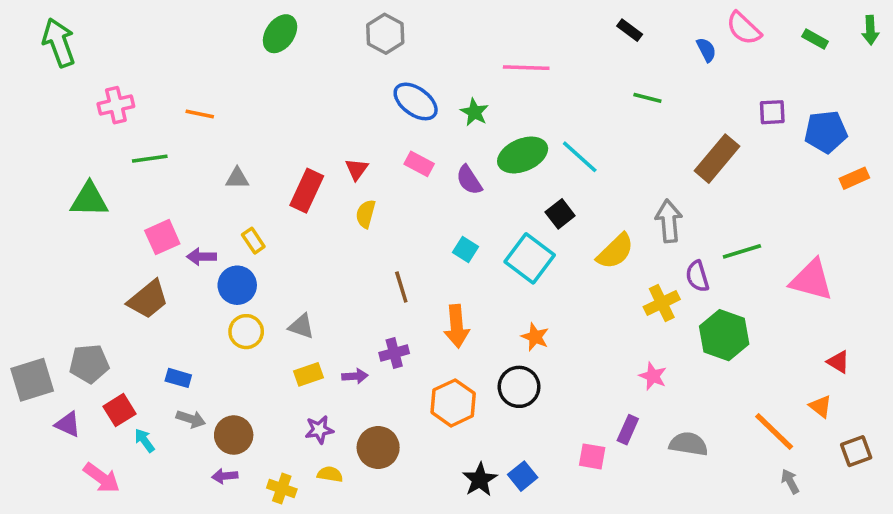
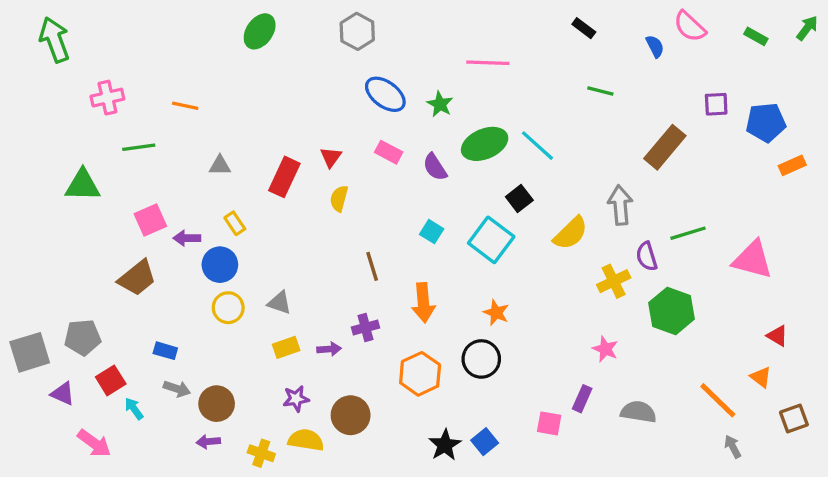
green arrow: (870, 30) -> (807, 28), turned -140
yellow semicircle: (330, 474) -> (306, 440), size x1.5

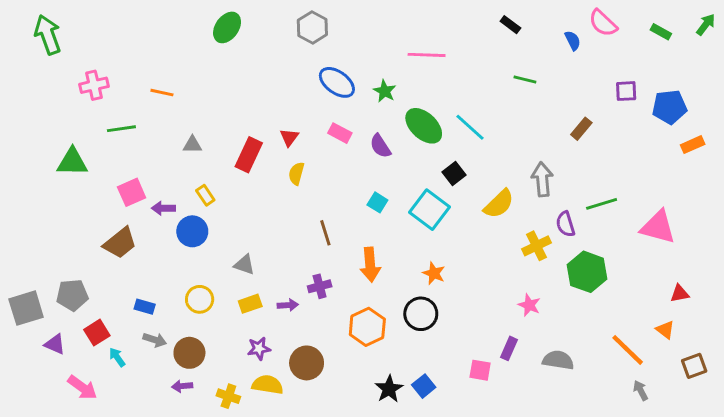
green ellipse: (485, 144) -> (424, 126), turned 66
brown rectangle: (665, 147) -> (581, 129), size x0.6
yellow circle: (228, 308) -> (200, 299), moved
red triangle: (777, 336) -> (680, 294), turned -42

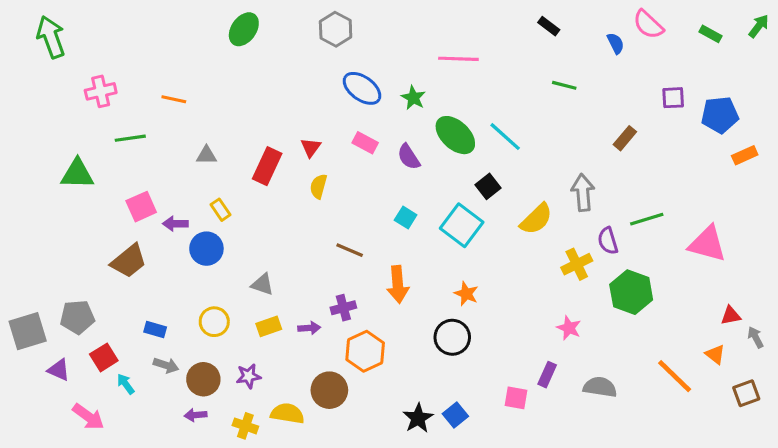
brown line: (325, 233) -> (350, 250), turned -50
orange hexagon: (367, 327) -> (365, 351), moved
purple star: (259, 348) -> (248, 376), moved
gray arrow: (641, 390) -> (756, 337), moved

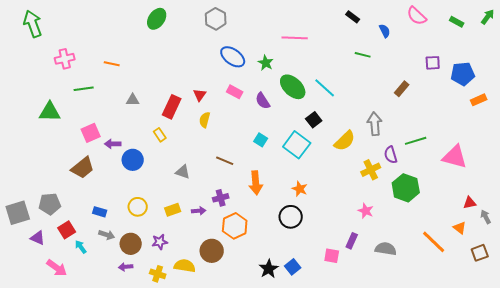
blue semicircle: (616, 43) -> (385, 31), moved
yellow rectangle: (220, 210) -> (160, 135), moved
gray triangle: (262, 284) -> (183, 172), moved

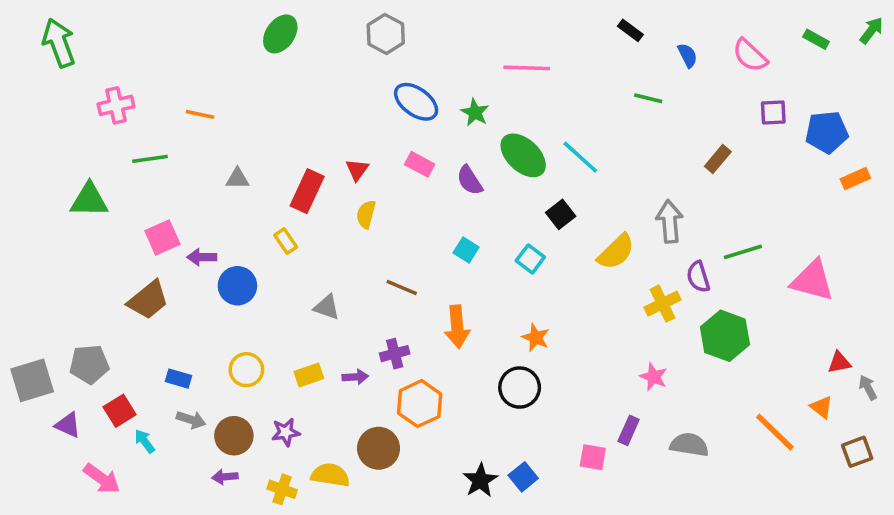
pink semicircle: (417, 16) -> (750, 55), moved
cyan square: (297, 145) -> (530, 259), size x0.6

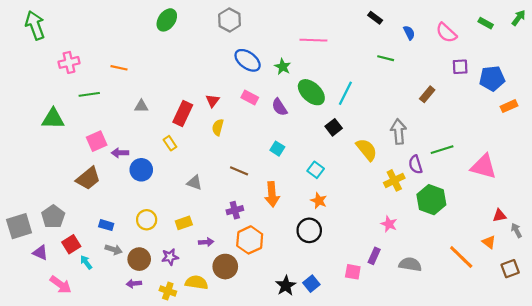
cyan line: (580, 157) -> (345, 93), turned 75
yellow semicircle: (616, 252) -> (367, 150), turned -85
cyan square: (530, 259) -> (316, 170), moved
gray pentagon: (89, 364) -> (53, 217), turned -30
purple arrow: (355, 377) -> (206, 242), moved

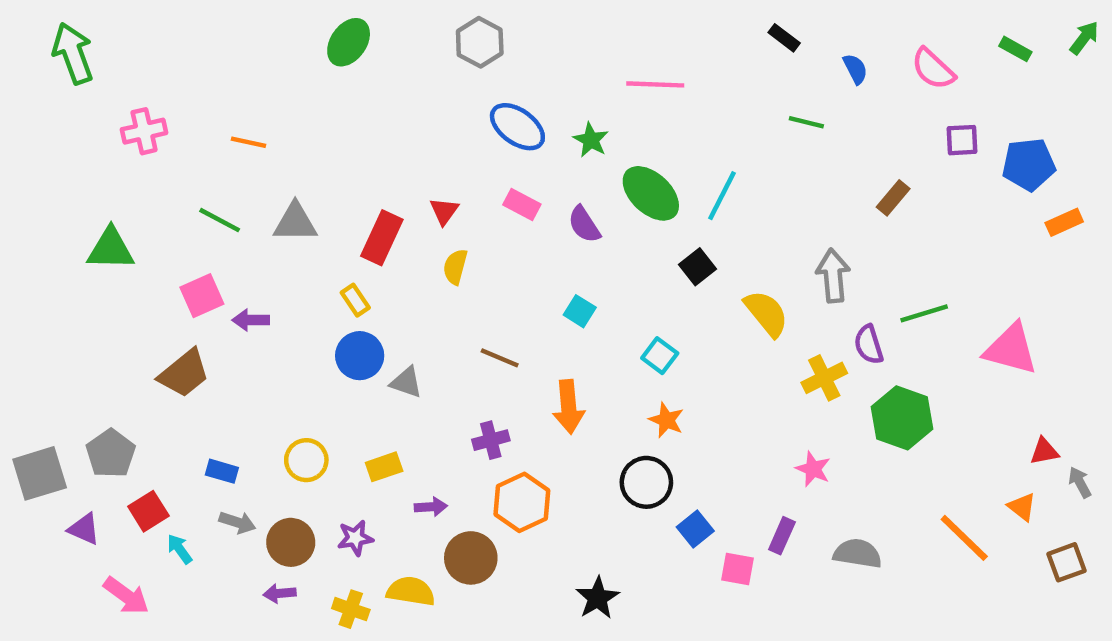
green line: (89, 94) -> (220, 220), moved, turned 36
gray triangle: (141, 106) -> (295, 222), size x1.5
blue circle: (141, 170) -> (360, 356), moved
blue square: (311, 284) -> (695, 529), moved

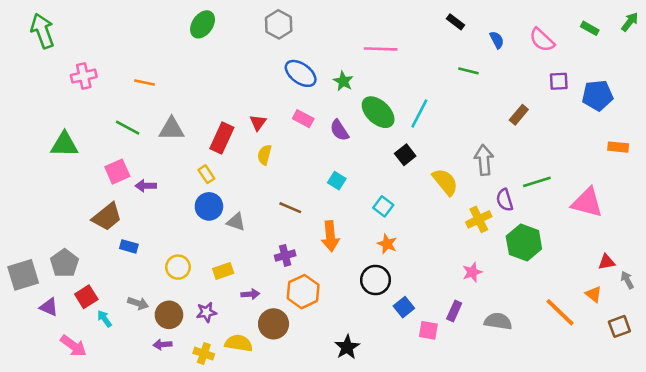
orange rectangle: (1064, 222) -> (618, 147), moved, turned 30
pink star: (813, 469) -> (472, 272), turned 30
blue rectangle: (222, 471) -> (129, 246), moved

